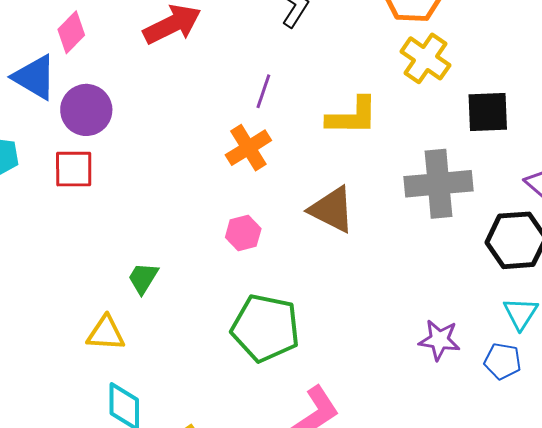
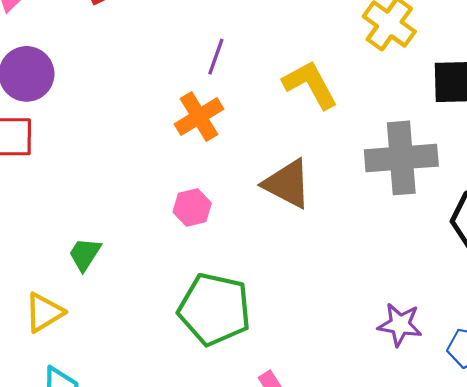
yellow L-shape: (352, 116) -> (310, 85), turned -120
yellow triangle: (106, 333) -> (44, 312), turned -36

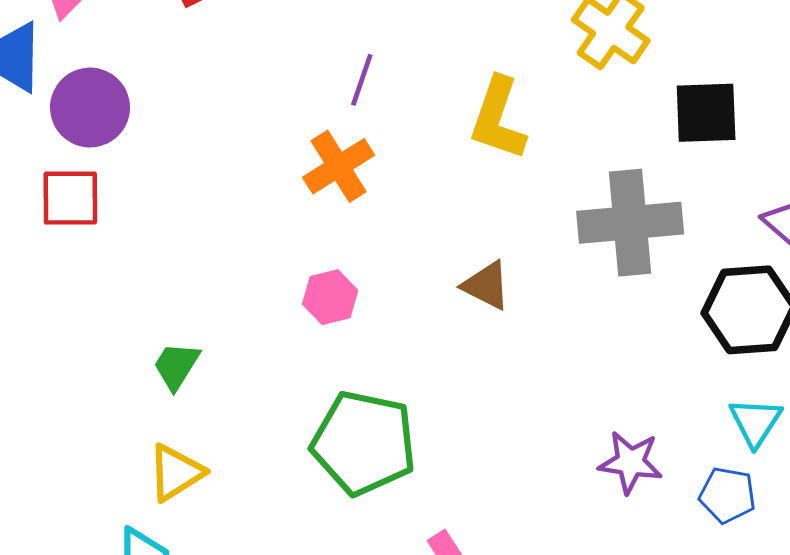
yellow L-shape: (310, 85) -> (498, 119), turned -132
brown triangle: (287, 184) -> (486, 285), moved, size x0.7
yellow triangle: (44, 312) -> (176, 473), moved

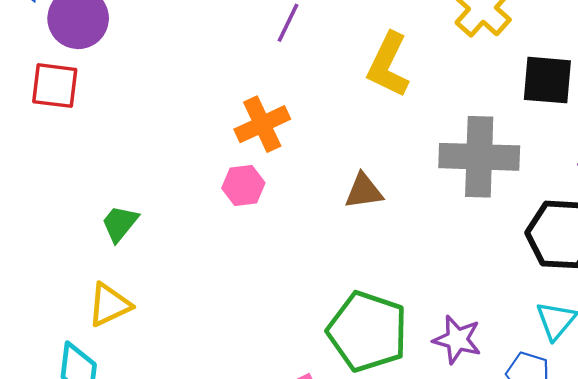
orange cross: (339, 166) -> (262, 124), moved
brown triangle: (486, 285) -> (364, 191), turned -42
green pentagon: (364, 443) -> (368, 331), moved

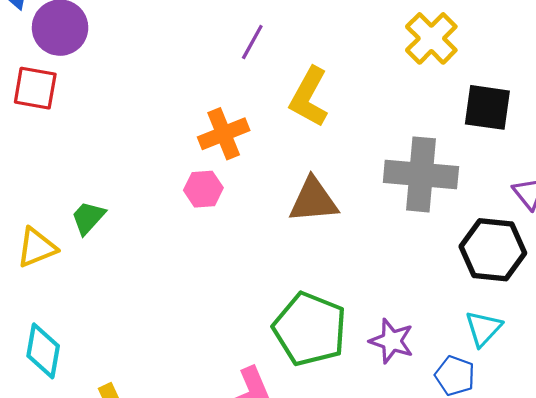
yellow L-shape: (388, 65) -> (309, 97), moved
brown triangle: (364, 191) -> (313, 200), size x1.4
yellow triangle: (109, 305) -> (37, 248), moved

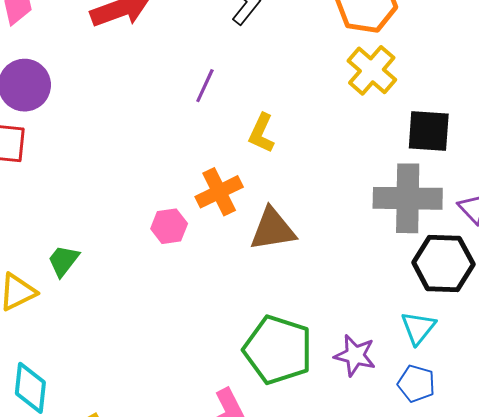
yellow L-shape: (309, 97) -> (262, 133), size x0.7
orange cross: (224, 134) -> (219, 192), moved
gray cross: (421, 174) -> (408, 198), moved
cyan triangle: (483, 328) -> (418, 328), moved

